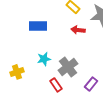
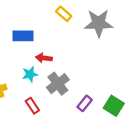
red arrow: (78, 30) -> (44, 58), moved
red rectangle: (56, 85) -> (32, 106), moved

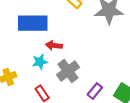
blue rectangle: (23, 36) -> (33, 23), size x1.4

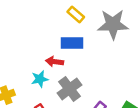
blue rectangle: (33, 23) -> (72, 43), moved, size x0.7

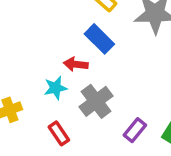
blue rectangle: (72, 43) -> (99, 39), turned 45

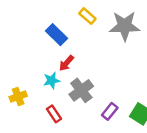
blue rectangle: (99, 39) -> (57, 35), moved
red arrow: (76, 64) -> (66, 63), turned -56

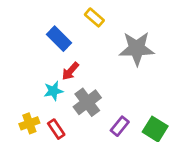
gray star: (125, 26) -> (137, 49), moved
yellow cross: (18, 97) -> (29, 123), moved

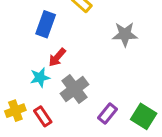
blue rectangle: (59, 39) -> (46, 24), turned 65
gray star: (137, 49) -> (125, 34), size x0.7

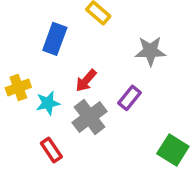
red arrow: (57, 57) -> (86, 81), moved
yellow cross: (15, 111) -> (18, 87), moved
purple rectangle: (108, 113) -> (129, 98), moved

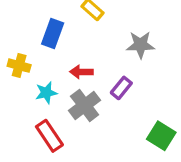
red arrow: (86, 81) -> (81, 72), turned 50
yellow cross: (18, 87) -> (19, 66), moved, turned 35
red rectangle: (51, 150) -> (49, 136), size x1.4

